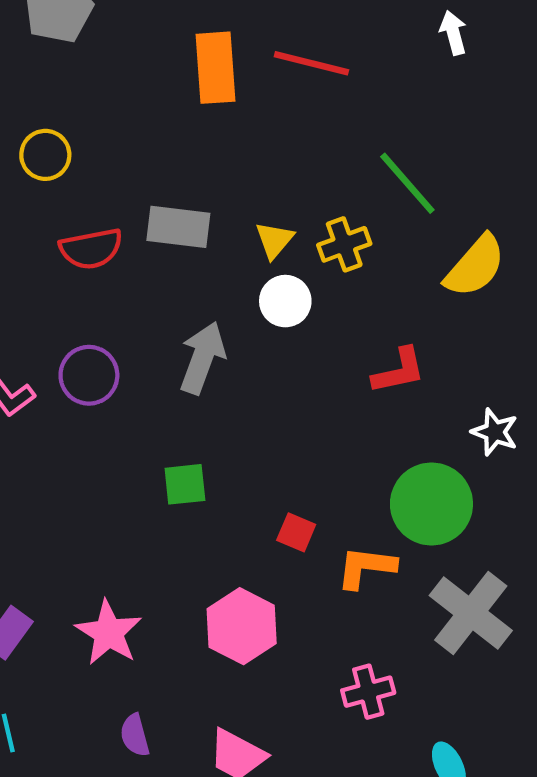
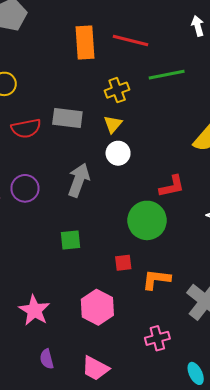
green line: (407, 183) -> (167, 75), moved, turned -60
yellow cross: (344, 244) -> (117, 90), moved
green circle: (431, 504) -> (147, 220), moved
red square: (296, 532) -> (123, 263), turned -30

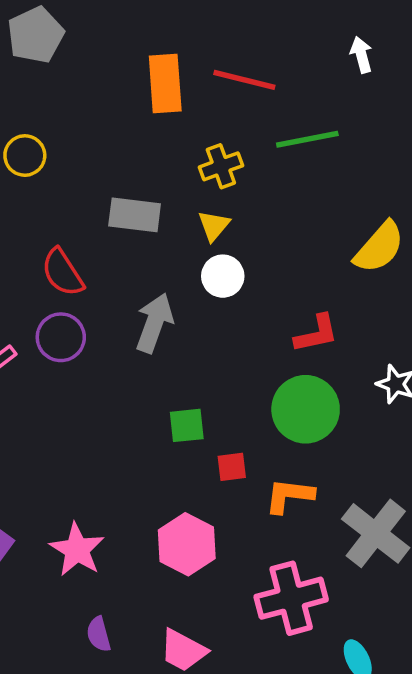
red semicircle: (26, 128) -> (63, 272), moved, turned 68
green circle: (147, 220) -> (306, 409), moved
green square: (70, 240) -> (187, 425), moved
pink cross: (157, 338) -> (291, 598), size x1.6

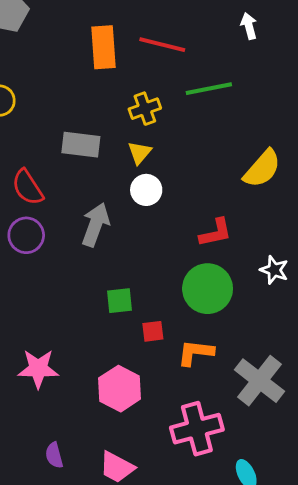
pink star: (77, 550) -> (38, 369), moved, turned -30

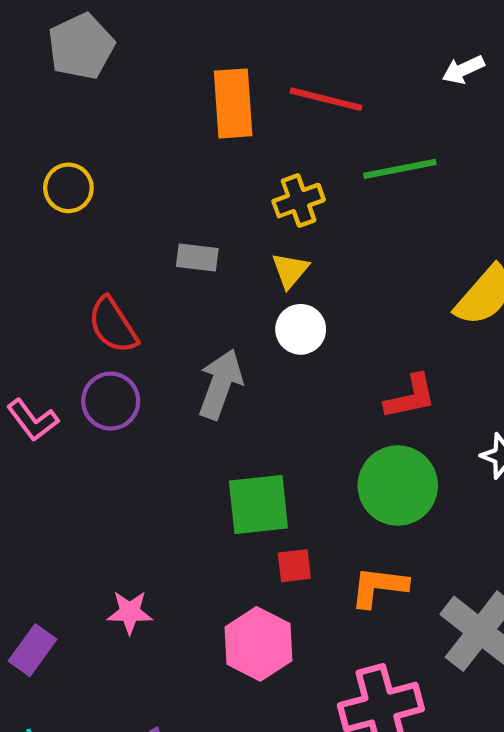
white arrow: (249, 26) -> (463, 70), turned -100
gray rectangle: (81, 145) -> (197, 258), size x0.7
green square: (120, 301) -> (258, 505), size x1.5
red square: (153, 331) -> (294, 566), moved
pink star: (38, 369) -> (130, 612), size x0.7

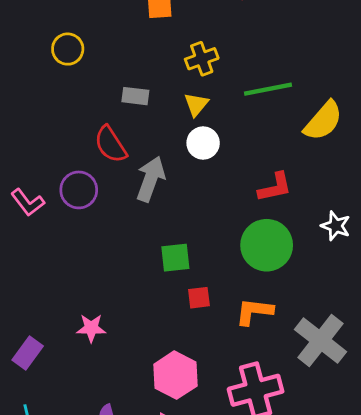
green line: (400, 169) -> (268, 89), moved
yellow circle: (68, 188) -> (68, 49), moved
red semicircle: (113, 325) -> (111, 144), moved
green square: (258, 505) -> (175, 258), size x0.7
pink hexagon: (258, 644) -> (175, 375), moved

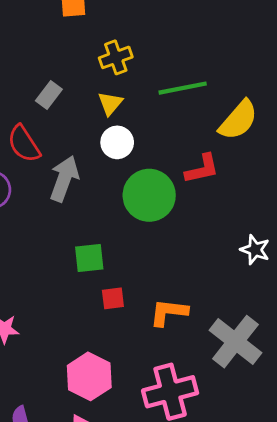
gray rectangle: (135, 96) -> (49, 95), turned -60
red L-shape: (275, 187) -> (202, 169), moved
white star: (336, 226) -> (255, 250), moved
green circle: (267, 245) -> (149, 195), moved

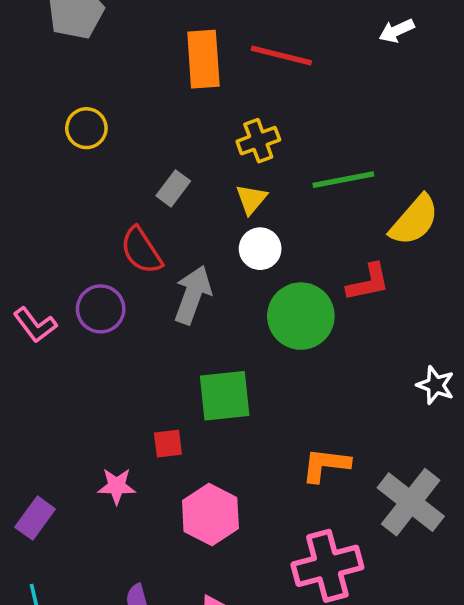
green square: (89, 258) -> (225, 396), size x1.4
red square: (113, 298) -> (168, 444), moved
pink hexagon: (89, 376) -> (210, 514), moved

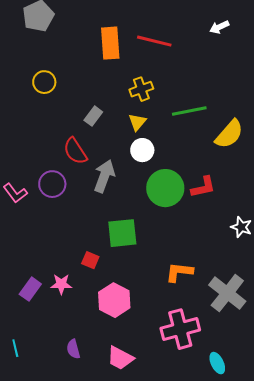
red L-shape: (368, 282) -> (203, 187), moved
red square: (168, 444) -> (90, 260), turned 30
purple rectangle: (35, 518) -> (30, 289), moved

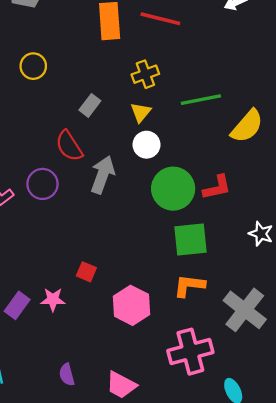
green square: (122, 233) -> (190, 239), moved
pink hexagon: (114, 300) -> (131, 305), moved

